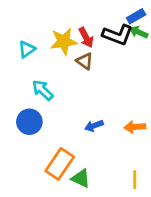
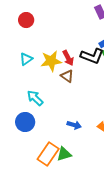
cyan triangle: (27, 49) -> (26, 59), moved
blue arrow: (94, 126) -> (74, 125), turned -144
green triangle: (81, 178) -> (64, 154), moved, turned -42

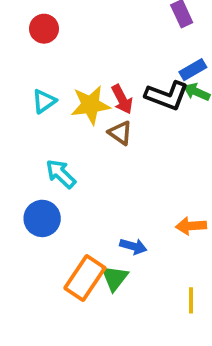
blue arrow: (74, 125) -> (133, 246), moved
green triangle: (64, 154) -> (115, 278), turned -35

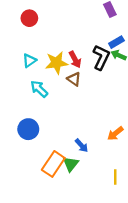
black L-shape: (167, 96) -> (101, 57), turned -85
cyan arrow: (61, 174) -> (39, 89), moved
orange arrow: (191, 226) -> (115, 133), turned -35
blue arrow: (133, 246) -> (82, 145), turned 32

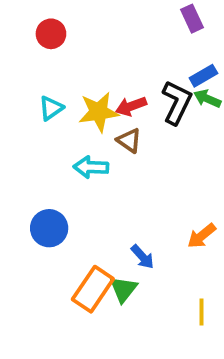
red arrow: (75, 60) -> (131, 106), turned 98
cyan arrow: (39, 89) -> (91, 167), moved, turned -42

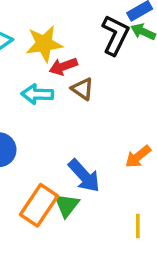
red arrow: (131, 106) -> (63, 66), moved
brown triangle: (129, 141) -> (82, 89), moved
blue arrow: (142, 257) -> (84, 176), size x1.5

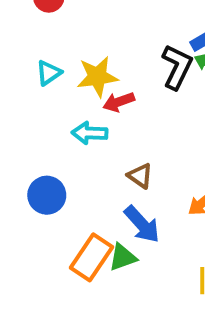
brown triangle: (82, 89) -> (140, 176), moved
green triangle: (67, 205) -> (123, 257), turned 32

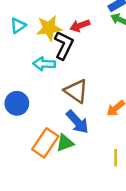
black L-shape: (177, 67) -> (64, 45), moved
red arrow: (119, 102) -> (80, 26), moved
brown triangle: (140, 176) -> (76, 91), size x1.5

